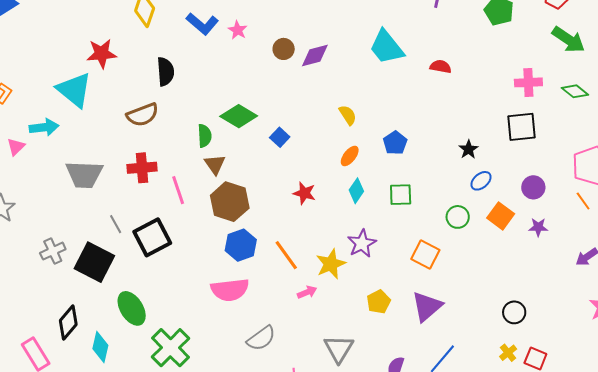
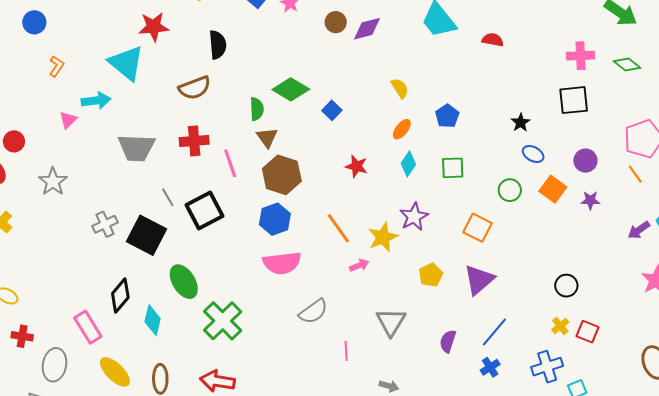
blue ellipse: (481, 181) -> (533, 154), turned 70
blue hexagon: (241, 245) -> (275, 219), moved

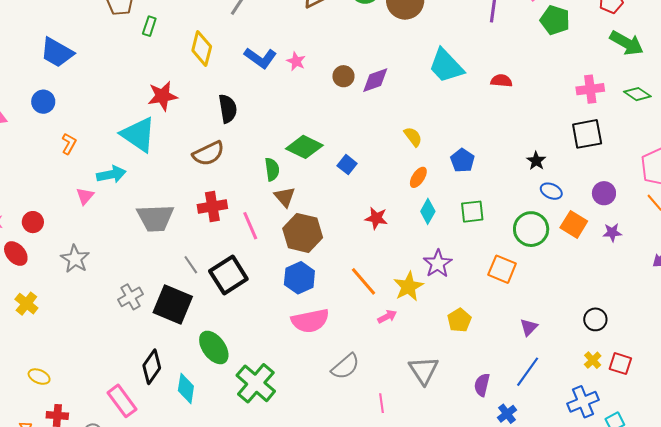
green circle: (510, 190) -> (531, 229), size x1.5
purple triangle: (479, 280) -> (529, 327), moved, size x0.6
blue cross: (490, 367) -> (507, 414), moved

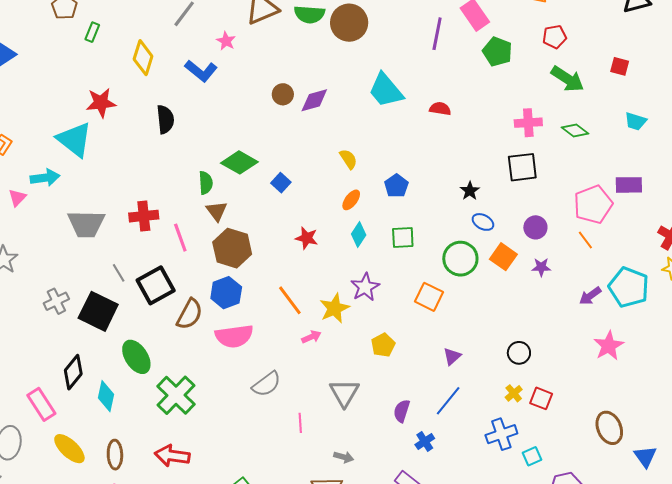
pink star: (296, 61) -> (226, 41), moved
brown semicircle: (208, 154) -> (190, 314), moved, turned -40

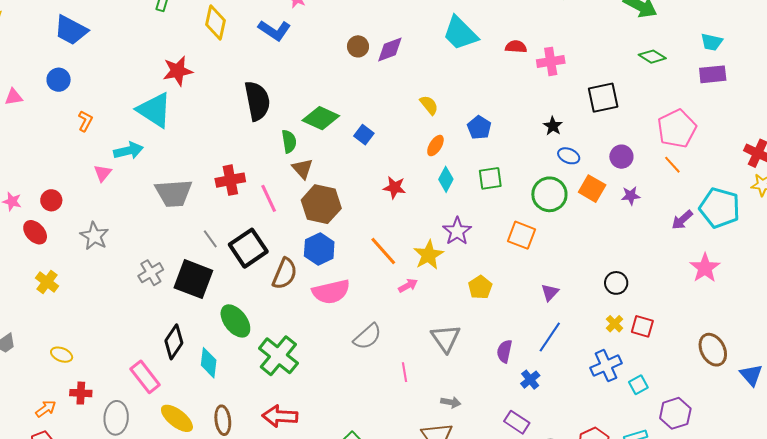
black semicircle: (165, 119) -> (257, 101), moved, size x1.4
pink cross: (528, 123) -> (551, 61), moved
purple rectangle: (629, 185) -> (713, 74), moved

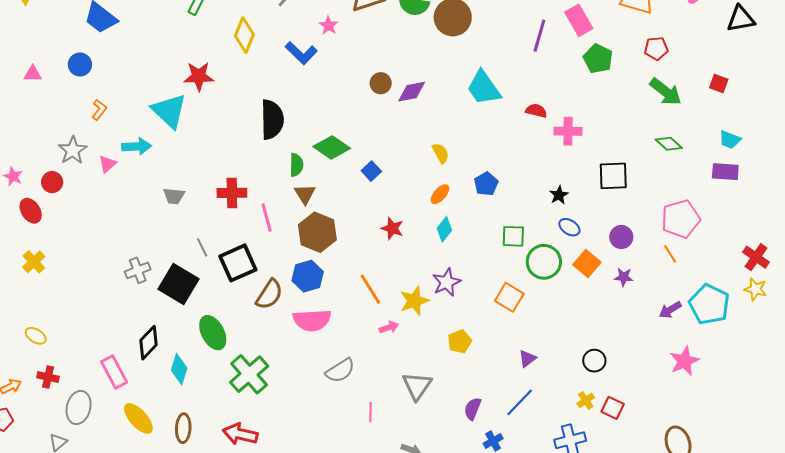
green square: (490, 178) -> (513, 236), moved
gray trapezoid: (174, 193) -> (174, 196), size x0.6
gray star: (94, 236) -> (73, 150), moved

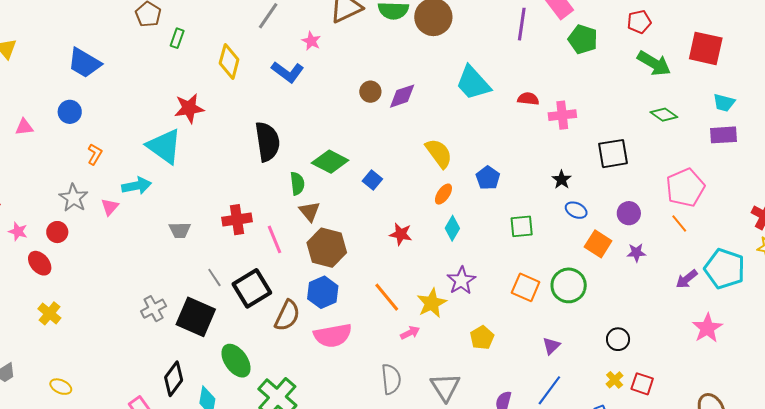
red square: (719, 84) -> (706, 48), size x1.8
yellow semicircle: (441, 153) -> (439, 153), size x1.5
green circle: (544, 262) -> (569, 285), moved
gray semicircle: (340, 371) -> (391, 379), moved, turned -56

